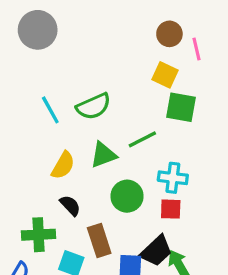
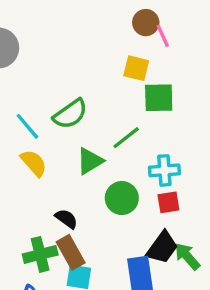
brown circle: (169, 34) -> (146, 23), moved
yellow semicircle: (63, 165) -> (34, 163), moved, turned -60
brown rectangle: (99, 240) -> (71, 252), moved

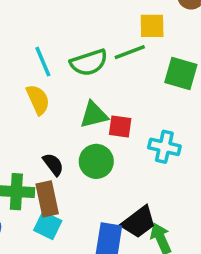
yellow square: (136, 68) -> (152, 26), moved, turned -32
green line: (126, 138) -> (130, 52), moved
green circle: (122, 198) -> (96, 161), moved
red square: (168, 202) -> (120, 127), moved

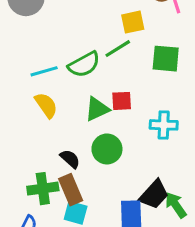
cyan line: (43, 62) -> (44, 71), turned -72
red square: (120, 127) -> (122, 101), moved

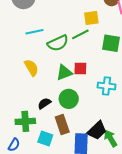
cyan line: (44, 71) -> (34, 32), moved
black semicircle: (70, 159) -> (44, 103), turned -80
brown rectangle: (71, 190) -> (62, 125), moved

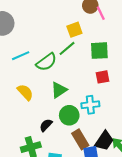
red square: (80, 68) -> (103, 77), moved
cyan cross: (106, 86) -> (90, 105), moved
brown rectangle: (62, 125) -> (80, 139), moved

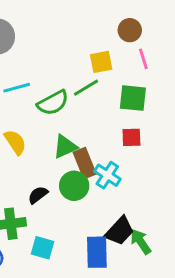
pink line: (101, 13) -> (143, 59), moved
cyan cross: (90, 105) -> (107, 175), turned 30
brown rectangle: (80, 139) -> (85, 163), moved

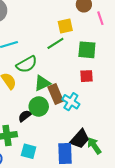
pink line: (143, 59) -> (100, 18), moved
green semicircle: (53, 103) -> (27, 64), moved
green circle: (74, 186) -> (39, 106), moved

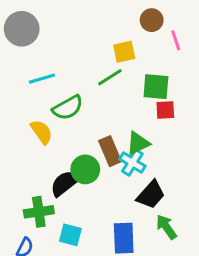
red square: (87, 76) -> (165, 110), moved
green triangle: (42, 83) -> (138, 143), moved
black semicircle: (25, 116) -> (65, 183), size x1.5
black trapezoid: (80, 139) -> (151, 195), moved

